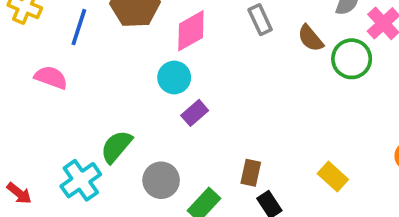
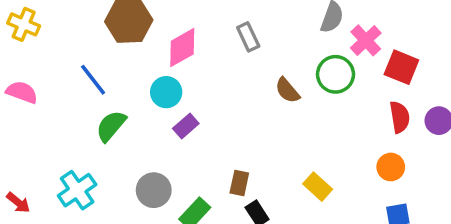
blue line: (79, 27) -> (93, 80), moved, turned -56
brown semicircle: (311, 38) -> (287, 90), moved
pink semicircle: (51, 77) -> (22, 92), moved
green semicircle: (116, 147) -> (111, 126), moved

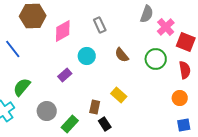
green circle: (335, 74) -> (156, 59), moved
cyan circle: (166, 92) -> (87, 56), moved
green semicircle: (111, 126) -> (22, 87), moved
yellow rectangle: (318, 187) -> (119, 95), moved

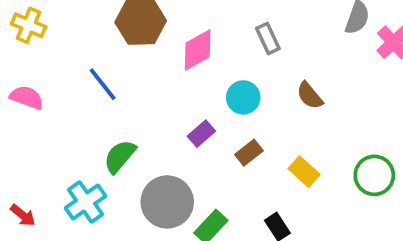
green circle: (156, 59) -> (374, 175), moved
brown rectangle: (95, 107) -> (249, 153), moved, turned 40
gray circle: (47, 111) -> (167, 202), size x1.4

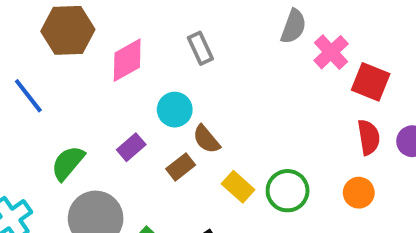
brown semicircle: (310, 96) -> (206, 139), moved
green semicircle: (120, 156) -> (68, 163), moved
green circle: (374, 175) -> (288, 191), moved

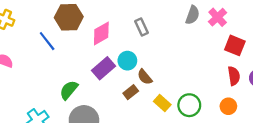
pink cross: (331, 52) -> (218, 17), moved
blue line: (28, 96) -> (47, 41), moved
purple rectangle: (131, 147) -> (104, 68), moved, size x1.5

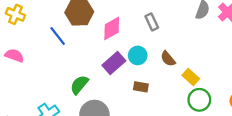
brown semicircle: (145, 77) -> (168, 59), moved
brown rectangle: (131, 92) -> (141, 87), turned 48
yellow rectangle: (162, 103) -> (191, 77), moved

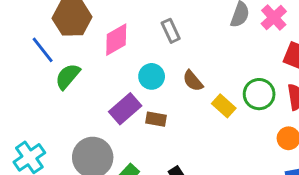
purple rectangle: (114, 63) -> (125, 109), moved
green semicircle: (79, 85) -> (68, 76), moved
green circle: (199, 100) -> (259, 94), moved

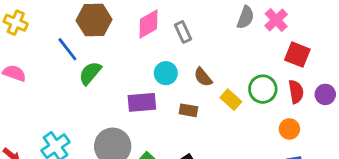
pink diamond: (116, 40) -> (149, 24), moved
purple rectangle: (125, 109) -> (142, 102), turned 36
brown rectangle: (156, 119) -> (188, 110), moved

